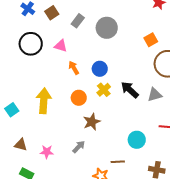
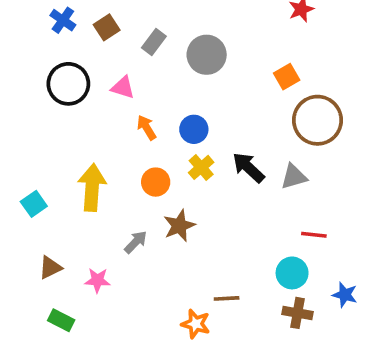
cyan circle: (137, 140) -> (292, 273), moved
brown triangle: (21, 145) -> (50, 267), turned -40
gray arrow: (79, 147) -> (136, 242), moved

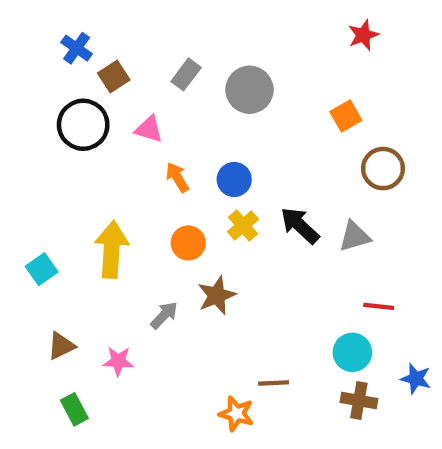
brown square: (107, 27) -> (114, 77), moved
brown circle: (318, 120) -> (383, 169), size x0.7
green rectangle: (61, 320) -> (74, 409), turned 35

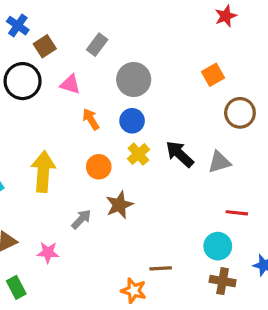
gray circle: (249, 90) -> (134, 80), moved

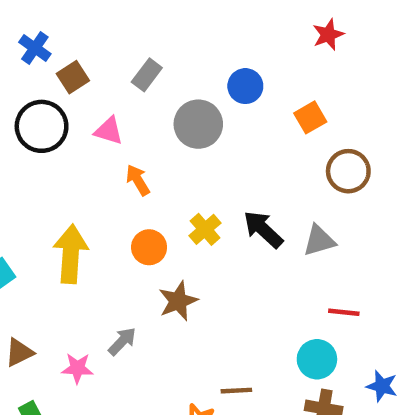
blue circle: (132, 121) -> (245, 86), moved
gray arrow: (81, 219) -> (122, 341), moved

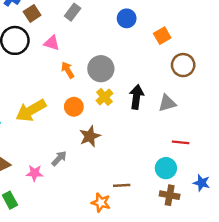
gray circle: (198, 124) -> (101, 69), moved
black arrow: (263, 229) -> (136, 97), turned 55
yellow arrow: (71, 254) -> (31, 110), turned -124

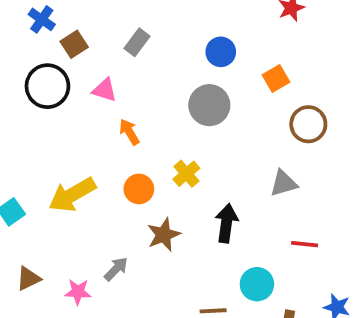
gray circle: (101, 69) -> (209, 105), moved
black arrow: (136, 97) -> (226, 223), moved
cyan circle: (166, 168) -> (257, 284), moved

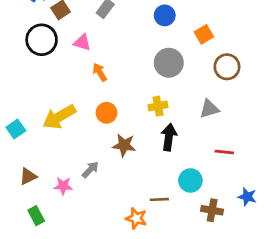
gray circle: (209, 105) -> (169, 63), moved
yellow cross: (186, 174) -> (158, 106), moved, turned 30
brown star: (164, 235) -> (124, 145), turned 30

